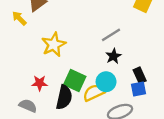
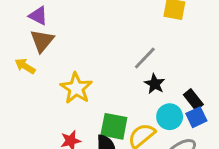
cyan circle: (106, 82) -> (170, 117), moved

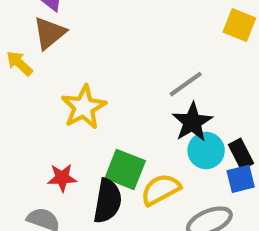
black star: (155, 84) -> (192, 122), size x1.4
cyan circle: (170, 117) -> (206, 151), moved

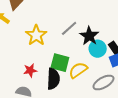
gray line: (186, 84) -> (69, 28), moved

